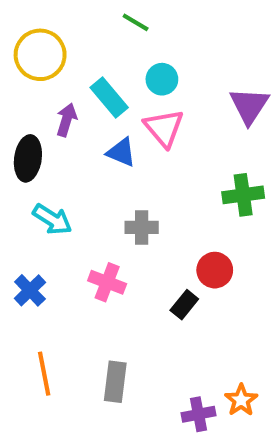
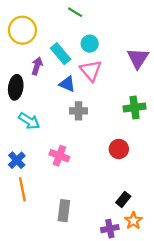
gray cross: (142, 227) -> (78, 111), moved
black rectangle: (184, 305) -> (123, 199), moved
orange line: (44, 374) -> (22, 189), moved

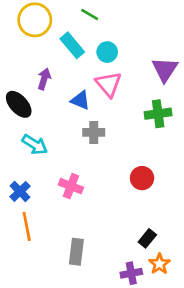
yellow circle: (22, 30) -> (35, 20), moved
cyan rectangle: (61, 54) -> (72, 45), moved
black ellipse: (16, 87) -> (19, 104), turned -50
green cross: (134, 107) -> (158, 114), moved

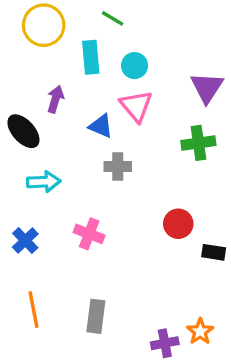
cyan rectangle: (72, 45) -> (91, 57), turned 35
cyan arrow: (35, 145) -> (44, 182), turned -35
orange line: (27, 226) -> (34, 310), moved
black rectangle: (147, 238) -> (214, 252), moved, turned 60

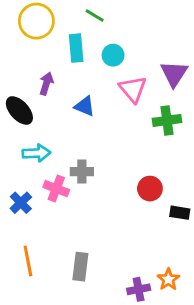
pink triangle: (136, 106) -> (133, 89), moved
gray cross: (118, 167) -> (82, 172), moved
pink cross: (89, 234) -> (56, 189), moved

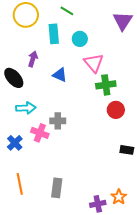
purple triangle: (174, 74) -> (123, 21), moved
green cross: (167, 120) -> (106, 85), moved
red circle: (150, 189) -> (116, 110), moved

